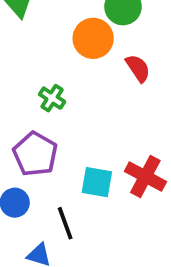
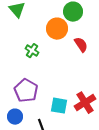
green cross: (52, 98) -> (32, 51), moved
red cross: (145, 176) -> (85, 103), turned 30

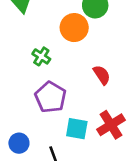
red semicircle: (81, 45) -> (102, 75), moved
purple pentagon: (26, 91) -> (51, 97), moved

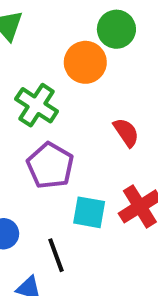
green cross: (41, 56) -> (37, 105), size x1.5

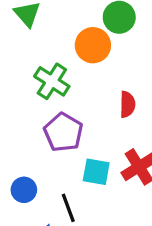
red semicircle: (126, 132) -> (127, 104), turned 35

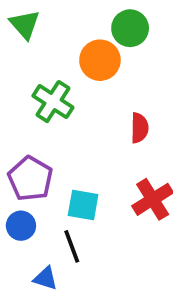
purple pentagon: (63, 132) -> (30, 179), moved
cyan square: (96, 172) -> (83, 205), moved

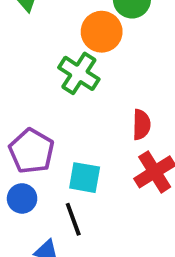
green cross: (53, 102) -> (79, 73), moved
red semicircle: (139, 128) -> (141, 125), moved

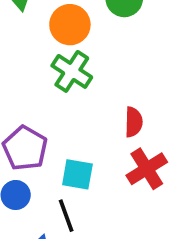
orange circle: (102, 32) -> (70, 25), moved

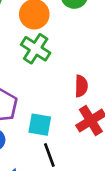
black line: (66, 216) -> (49, 155), moved

